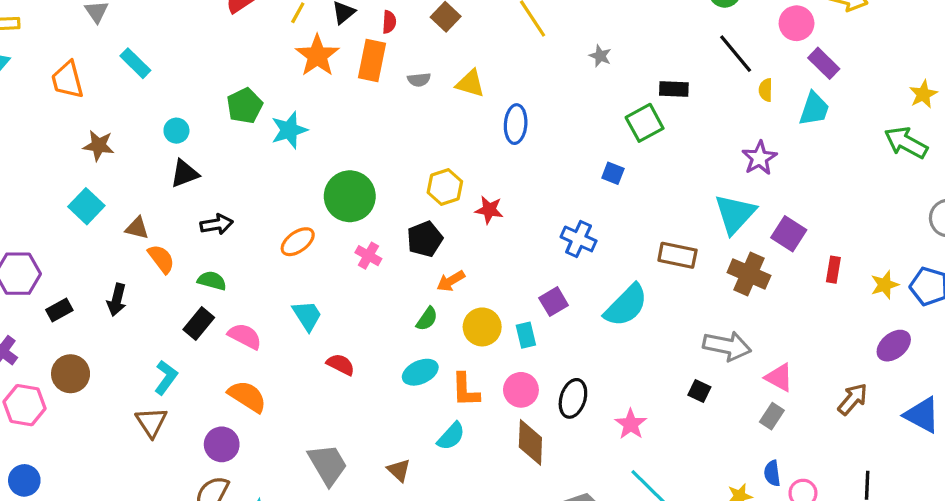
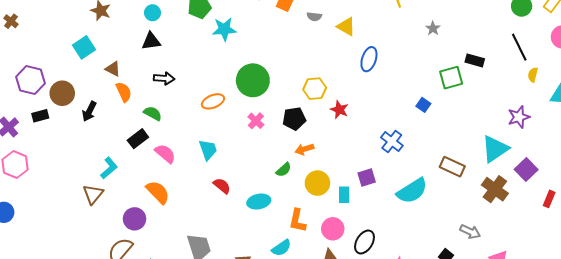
black rectangle: (59, 310) -> (40, 116), moved
gray arrow: (727, 346) -> (470, 232), size x0.7
cyan ellipse: (420, 372) -> (259, 202), moved
brown circle: (71, 374) -> (62, 93), moved

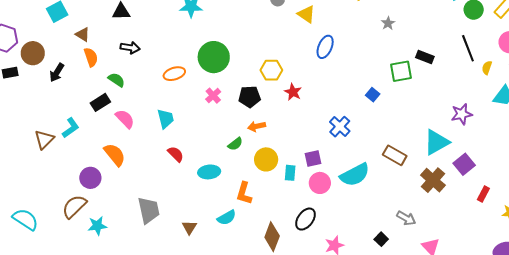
yellow semicircle: (533, 75) -> (487, 68), moved
brown triangle: (93, 194) -> (44, 139), moved
pink circle: (333, 229) -> (320, 183), moved

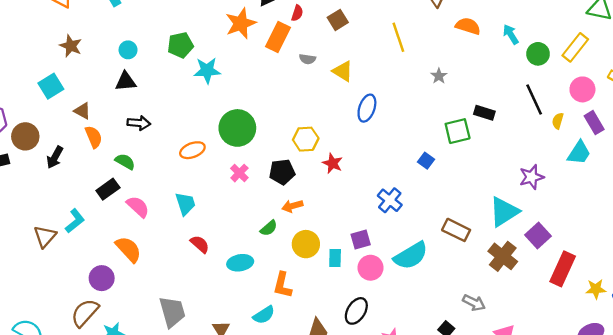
red rectangle: (483, 194) -> (563, 269), size x1.8

